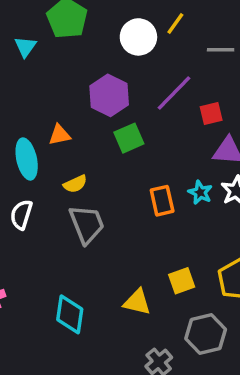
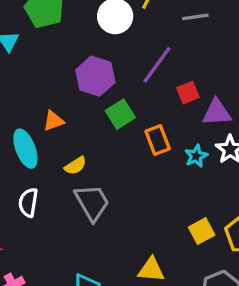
red square: (211, 114) -> (188, 93), moved
cyan star: (200, 192) -> (196, 156), turned 30
orange rectangle: (162, 201) -> (158, 140), moved
yellow square: (182, 281) -> (202, 231), moved

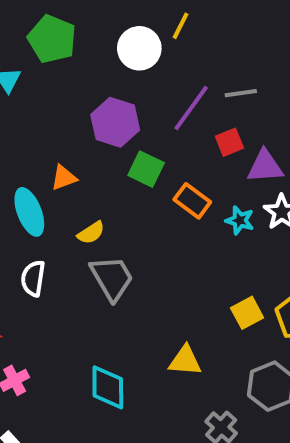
gray line: (195, 17) -> (241, 93), moved
green square: (120, 114) -> (146, 169), turned -32
orange rectangle: (158, 140) -> (192, 201), turned -32
cyan star: (196, 156) -> (240, 220), turned -30

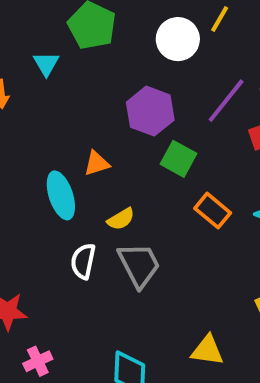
orange rectangle: (192, 201) -> (213, 211), moved
white semicircle: (33, 278) -> (83, 261), moved

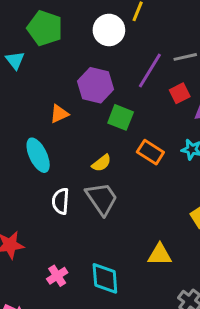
orange triangle: (97, 163) -> (59, 114), moved
yellow semicircle: (121, 219) -> (101, 163), moved
pink cross: (38, 361) -> (57, 276), moved

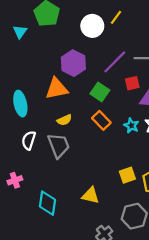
orange triangle: (59, 114) -> (57, 89), moved, size x1.6
green square: (121, 117) -> (100, 92), moved
pink cross: (57, 276) -> (15, 180), moved

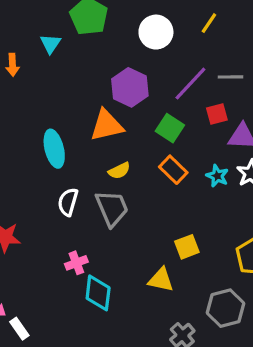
yellow line: (116, 17) -> (209, 23), moved
yellow square: (127, 175) -> (187, 247), moved
pink cross: (15, 180) -> (76, 263), moved

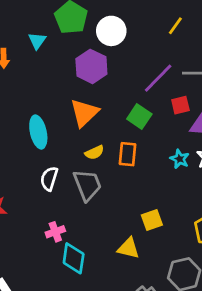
white circle: (156, 32) -> (111, 31), moved
purple hexagon: (130, 87) -> (91, 66), moved
orange triangle: (107, 125) -> (84, 113), turned -32
orange rectangle: (173, 170) -> (128, 154), moved, turned 50

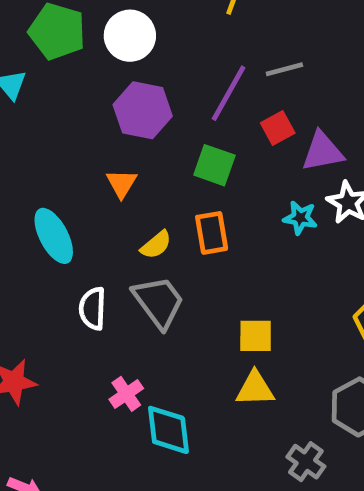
purple hexagon: (91, 66) -> (143, 110), moved
orange triangle: (84, 113) -> (122, 184), size x0.6
yellow square: (152, 220) -> (256, 336), moved, turned 35

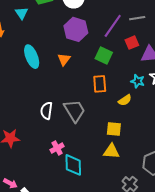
cyan ellipse: (54, 236) -> (32, 57), moved
yellow semicircle: (156, 245) -> (125, 100), moved

